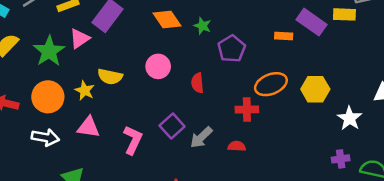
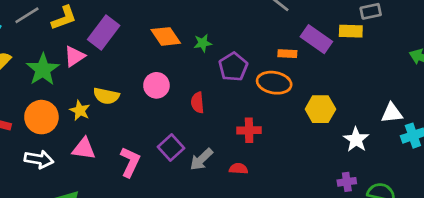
green star: (203, 26) -> (203, 43), turned -30
orange ellipse: (271, 84) -> (274, 83), moved, turned 32

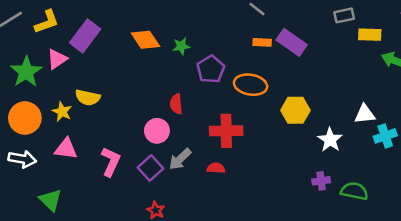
yellow rectangle: (351, 31) -> (370, 35), moved
orange rectangle: (287, 54) -> (262, 42), moved
pink circle: (156, 85) -> (157, 131), moved
red cross: (249, 130) -> (226, 131), size x1.4
purple square: (171, 147) -> (151, 168), moved

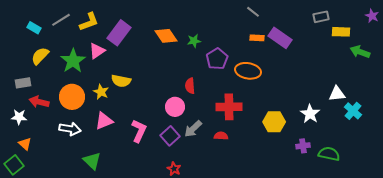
yellow hexagon: (295, 110) -> (274, 122), moved
cyan cross: (385, 136) -> (353, 111), turned -30
pink triangle: (66, 149) -> (104, 121), turned -30

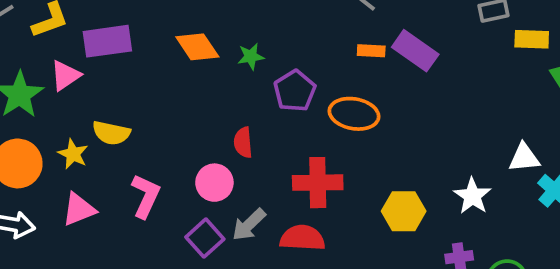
purple rectangle: (119, 33) -> (107, 41), turned 45
pink L-shape: (139, 131) -> (146, 196), moved
red semicircle: (221, 136) -> (302, 238), size x1.6

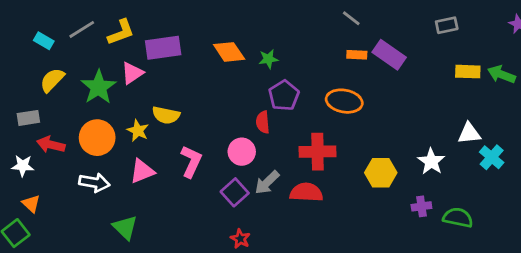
yellow rectangle: (532, 39) -> (468, 72), moved
purple pentagon: (295, 91) -> (284, 95), moved

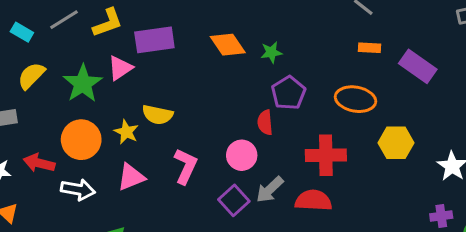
purple rectangle: (389, 55) -> (418, 66), moved
red arrow: (51, 145) -> (39, 163), moved
yellow hexagon: (381, 173) -> (396, 143), moved

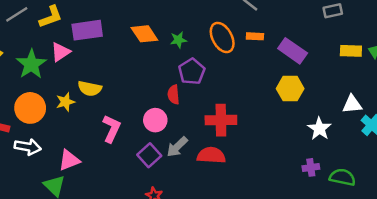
orange ellipse: (355, 99) -> (222, 37), moved, turned 52
yellow star: (126, 132) -> (65, 102), turned 30
yellow hexagon: (396, 143) -> (290, 89), moved
pink triangle: (131, 177) -> (69, 160), moved

